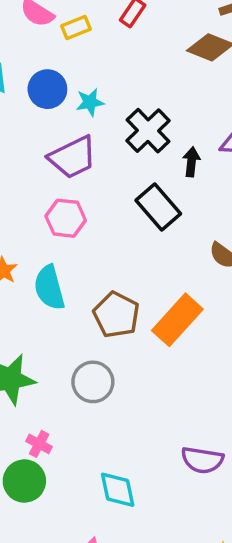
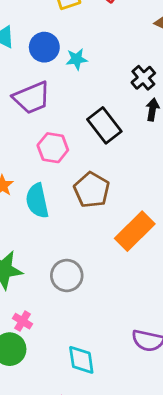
black cross: (148, 131) -> (143, 78), moved, size x0.7
purple trapezoid: (73, 157) -> (32, 98), moved
black rectangle: (158, 207) -> (104, 125), moved
brown pentagon: (116, 315) -> (92, 190), moved

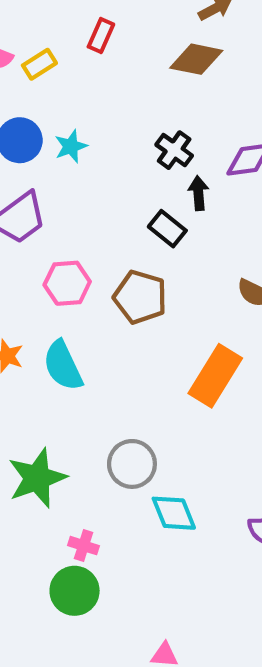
black rectangle: (104, 125) -> (167, 229), moved, size x0.7
brown pentagon: (92, 190) -> (140, 297), moved
cyan diamond: (81, 360) -> (174, 513), moved

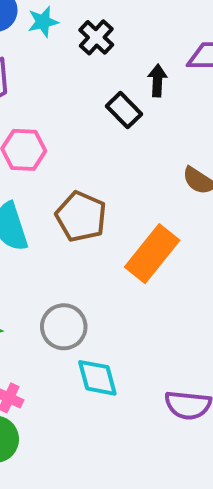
black cross: (174, 150) -> (96, 37), moved
brown pentagon: (140, 297) -> (81, 217), moved

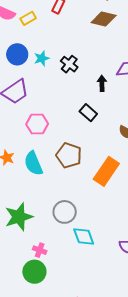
black rectangle: (124, 110) -> (88, 113), moved

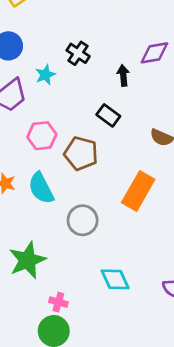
cyan star: (42, 58) -> (45, 75), moved
brown pentagon: (69, 155) -> (81, 153), moved
gray circle: (65, 212) -> (83, 220), moved

